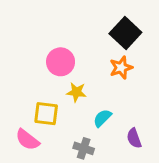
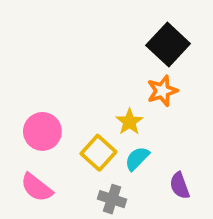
pink circle: (61, 62) -> (42, 131), moved
yellow star: (76, 92) -> (129, 122), moved, turned 30
yellow square: (46, 114) -> (98, 153), moved, turned 35

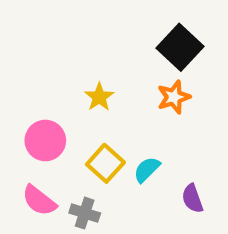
yellow star: (129, 122) -> (99, 97), moved
gray cross: (112, 199) -> (85, 213), moved

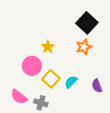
pink circle: (45, 141) -> (32, 66), moved
purple semicircle: (192, 199) -> (97, 86), moved

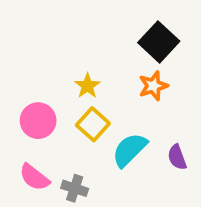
pink circle: (32, 66) -> (38, 121), moved
yellow square: (51, 79) -> (93, 124), moved
cyan semicircle: (71, 82) -> (129, 150), size x1.5

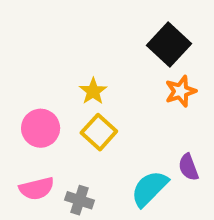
orange star: (153, 86) -> (181, 91), moved
cyan semicircle: (129, 150) -> (150, 188), moved
pink semicircle: (34, 177) -> (37, 188), turned -52

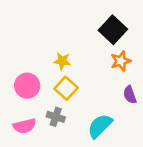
yellow star: (93, 91) -> (62, 61), turned -30
purple semicircle: (188, 167) -> (130, 95), moved
gray cross: (79, 200) -> (56, 117), moved

